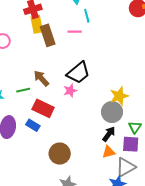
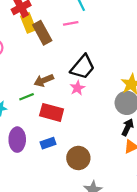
brown arrow: (41, 78) -> (44, 80), turned -60
blue rectangle: (33, 125) -> (48, 143), moved, turned -40

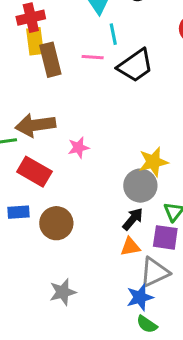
black trapezoid: (83, 67) -> (135, 66), moved
brown arrow: (44, 80) -> (35, 125), size x1.4
brown circle: (78, 158) -> (56, 223), moved

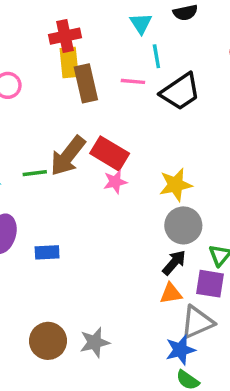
brown arrow: (35, 125) -> (68, 156), turned -45
yellow star: (153, 162) -> (176, 185), moved
red rectangle: (34, 172) -> (110, 153), moved
brown circle: (56, 223) -> (48, 341), moved

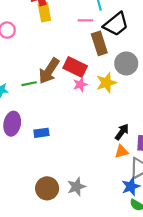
brown rectangle: (86, 83) -> (99, 43), moved
yellow star: (176, 185) -> (106, 83), moved
gray circle: (183, 225) -> (126, 63), moved

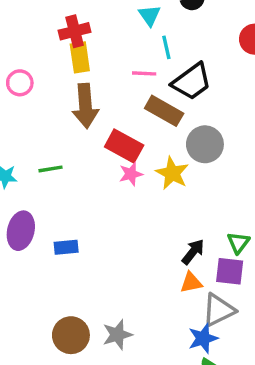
brown rectangle: (99, 43) -> (164, 111), turned -45
brown arrow: (49, 71) -> (85, 106), moved, turned -40
yellow star: (106, 83) -> (172, 173), turned -30

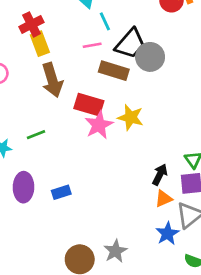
gray circle: (205, 144) -> (150, 57), moved
pink star: (131, 174) -> (99, 125), size x1.5
blue star: (203, 338) -> (167, 234), moved

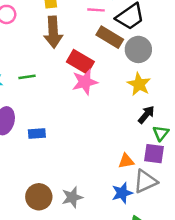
gray circle: (150, 57) -> (138, 49), moved
yellow star: (131, 117) -> (139, 84), moved
black arrow: (160, 174) -> (146, 115), moved

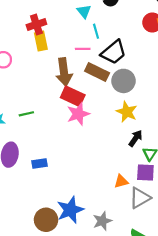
brown arrow: (53, 32) -> (64, 72), moved
blue star: (122, 193) -> (70, 210), moved, size x1.4
gray star: (72, 197) -> (102, 221), moved

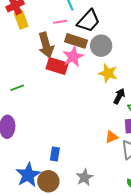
pink star: (78, 114) -> (73, 57), moved
blue rectangle: (40, 164) -> (55, 154), moved, turned -64
blue star: (70, 210) -> (28, 175), moved
gray star: (102, 221) -> (85, 177), moved

